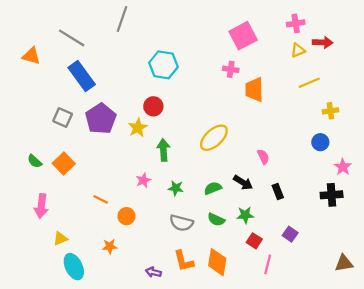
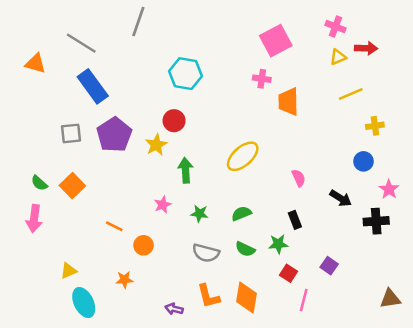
pink cross: (296, 23) -> (336, 27), turned 30
gray square: (63, 118) -> (71, 133), turned -30
black arrow: (243, 183) -> (341, 198), moved
black rectangle: (278, 191) -> (295, 220), moved
pink arrow: (41, 206) -> (34, 219), moved

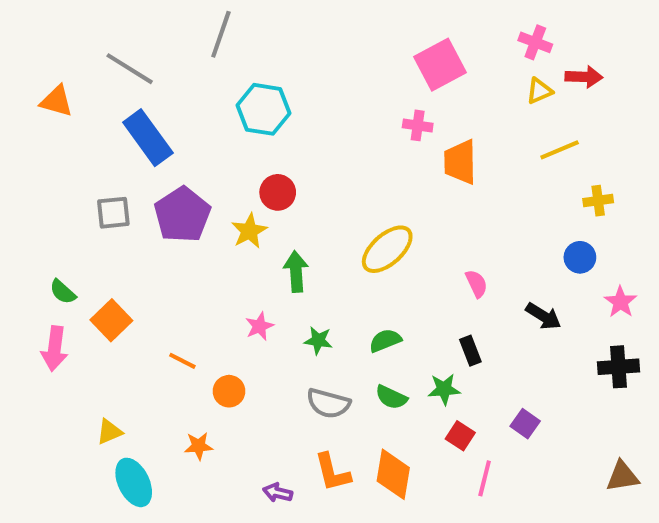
cyan hexagon: (185, 74) -> (264, 109), moved
orange square: (72, 186) -> (111, 320), moved
black cross: (376, 221) -> (618, 367), moved

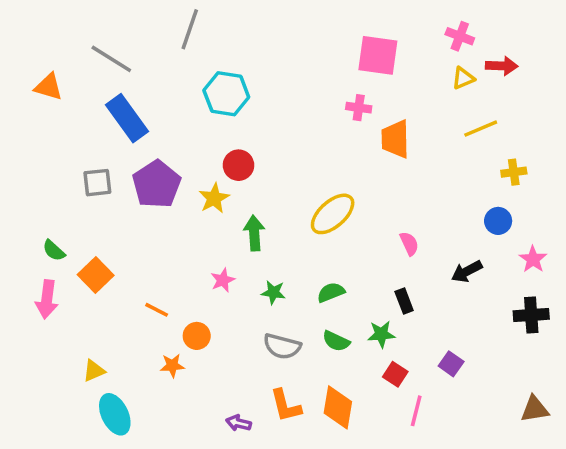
pink square: (440, 65) -> (378, 55), turned 36
black arrow: (543, 316) -> (467, 271), turned 120
orange star: (199, 446) -> (172, 366), moved

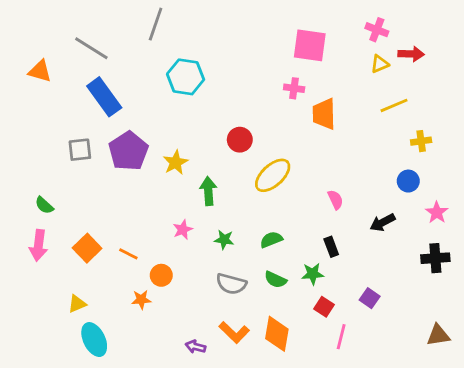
red circle: (239, 165) -> (240, 140), moved
orange square: (96, 275) -> (87, 248), moved
orange L-shape: (286, 406) -> (234, 332), turned -32

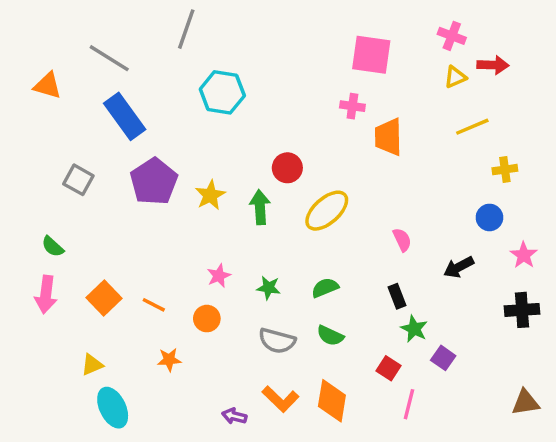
gray square: (80, 150) -> (78, 180), moved, turned 35
green arrow: (208, 191) -> (260, 207), moved
green star: (313, 274) -> (414, 329), moved, turned 30
orange circle: (161, 275) -> (207, 319), moved

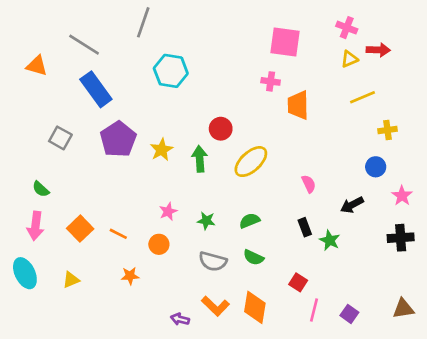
green star: (414, 329) -> (330, 240), moved
purple square: (443, 358) -> (349, 314), moved
cyan ellipse: (113, 408) -> (25, 273), moved

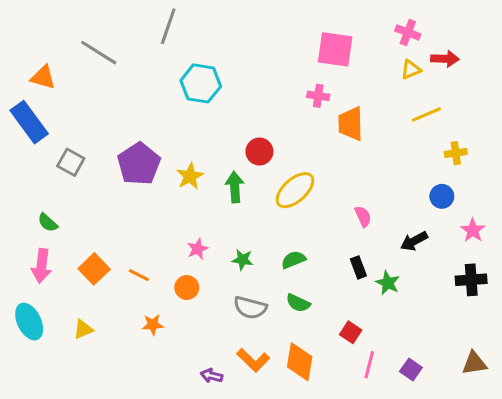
blue rectangle: (96, 89) -> (29, 122), moved

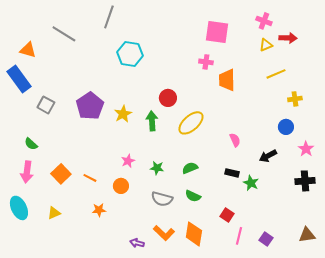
black rectangle: (358, 267) -> (232, 173), turned -56

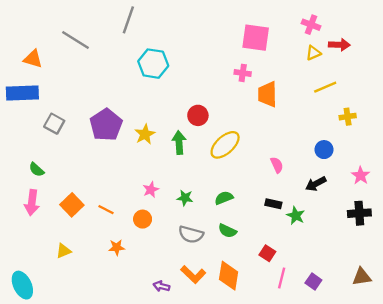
blue rectangle: (19, 79) -> (22, 93), turned -56
blue circle: (286, 127) -> (324, 150), moved
cyan ellipse: (19, 208) -> (22, 285), moved

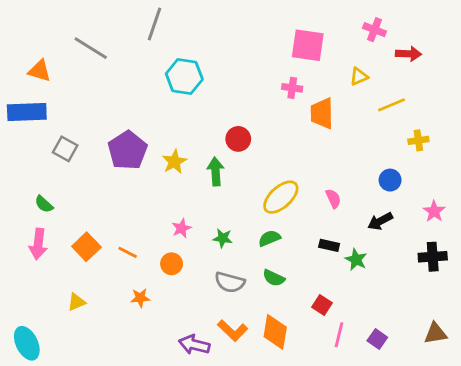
yellow triangle: (313, 53) -> (359, 76), moved
yellow ellipse: (225, 145) -> (281, 197), moved
purple arrow: (161, 286) -> (194, 345), size x1.5

